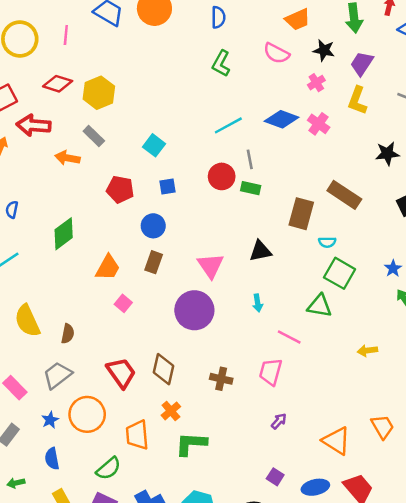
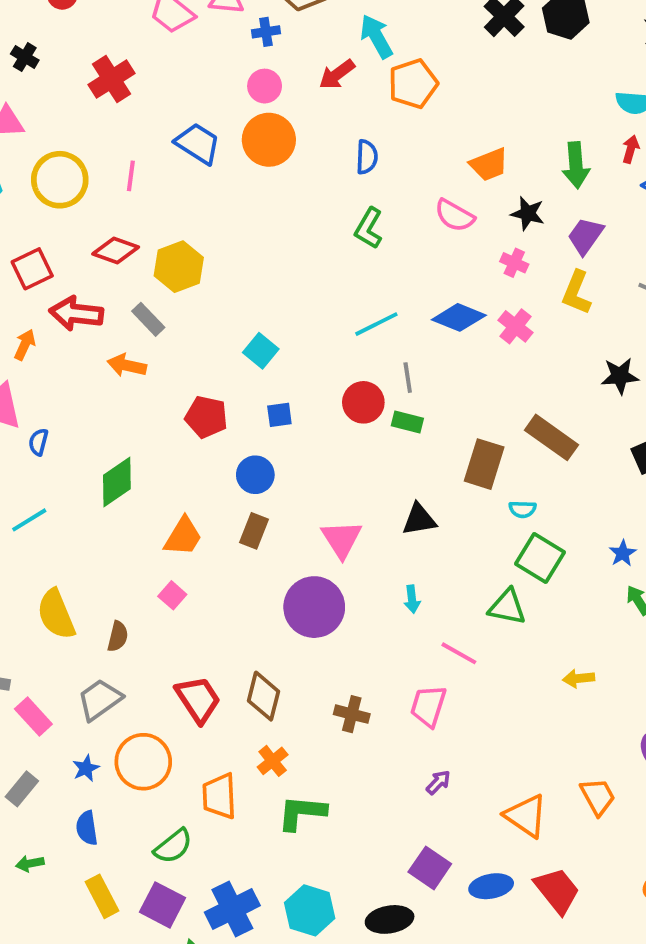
pink cross: (316, 83) -> (514, 263), turned -35
gray rectangle: (94, 136) -> (148, 319), moved
pink square: (123, 303) -> (172, 595), moved
purple square: (275, 477) -> (430, 868), size x1.5

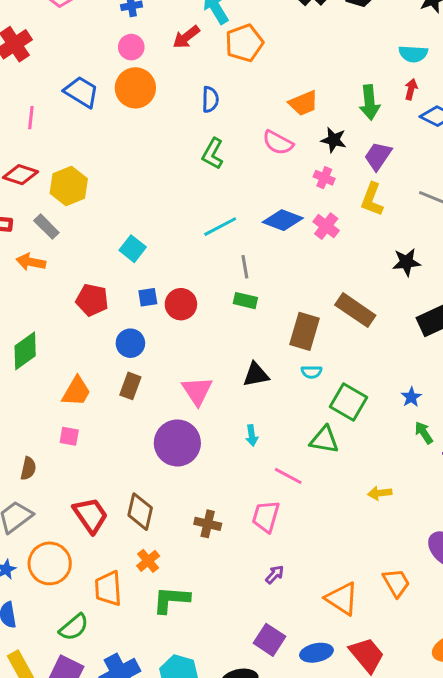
red circle: (363, 402) -> (181, 304), moved
cyan semicircle: (523, 509) -> (312, 372), moved
pink square: (172, 595) -> (69, 436), turned -30

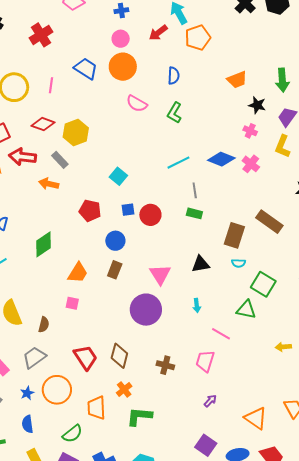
pink semicircle: (278, 143) -> (137, 104), moved

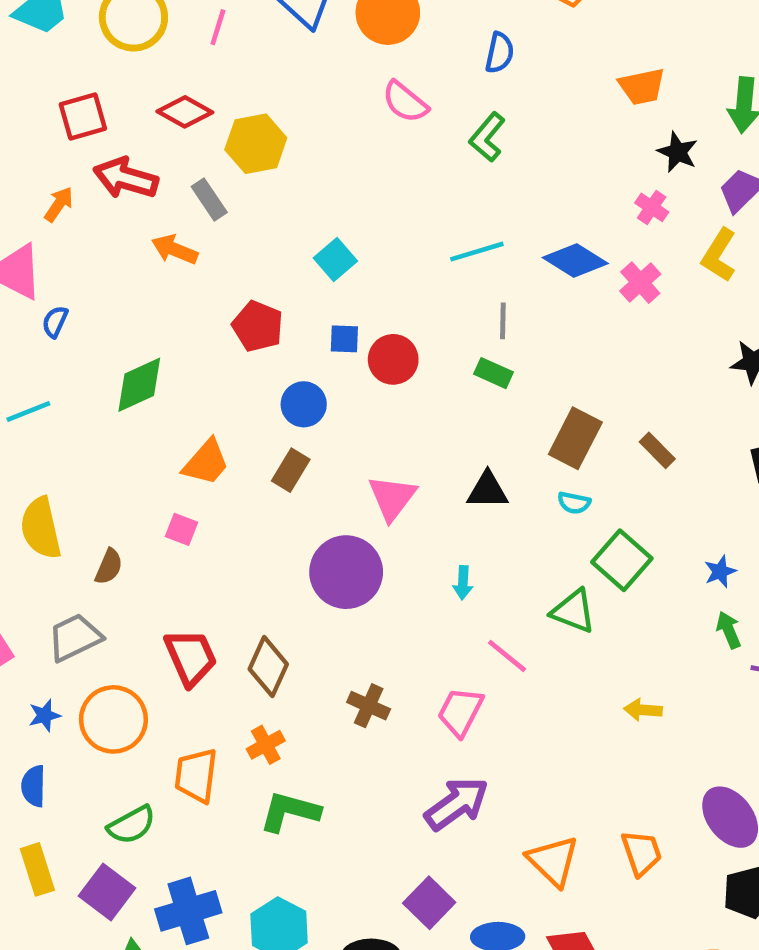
brown rectangle: (269, 222) -> (657, 450), moved, size x0.6
purple arrow: (210, 401) -> (457, 804), size x2.0

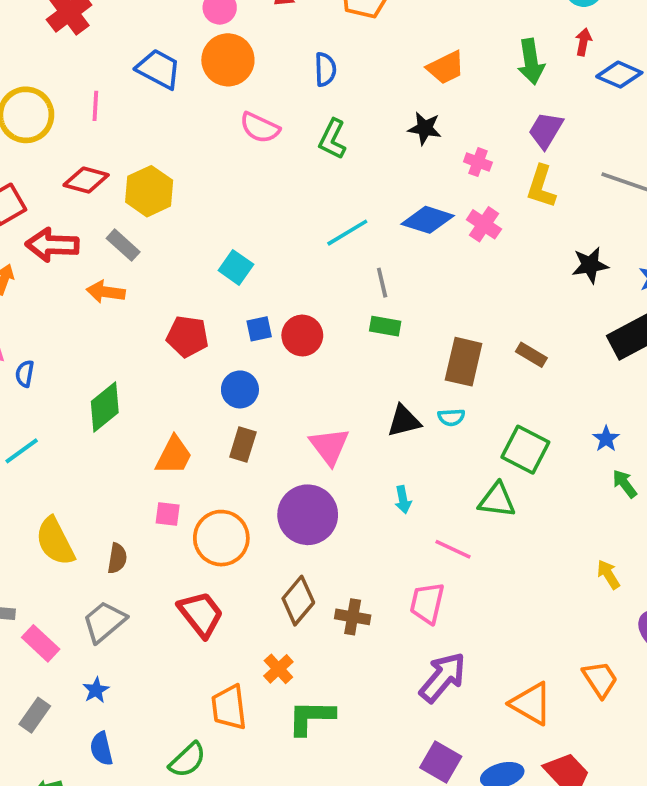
black star: (678, 152) -> (425, 128), moved
cyan semicircle: (574, 503) -> (451, 417), moved
brown diamond: (268, 667) -> (298, 601), moved, turned 30
yellow arrow: (643, 710) -> (608, 574), moved, turned 68
orange circle: (113, 719) -> (221, 538), moved

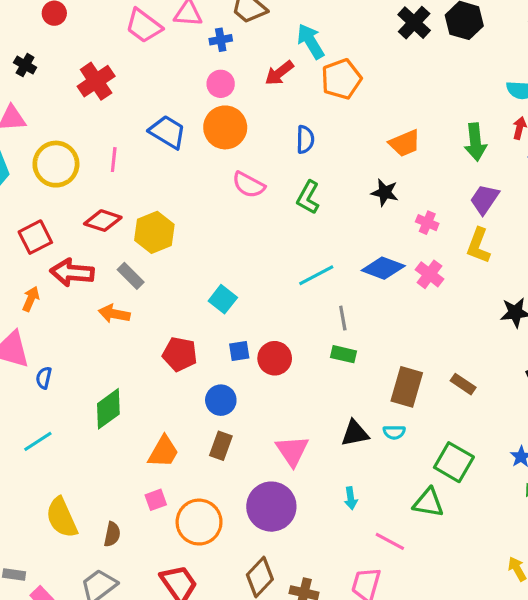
pink square: (168, 514) -> (156, 500), turned -30

